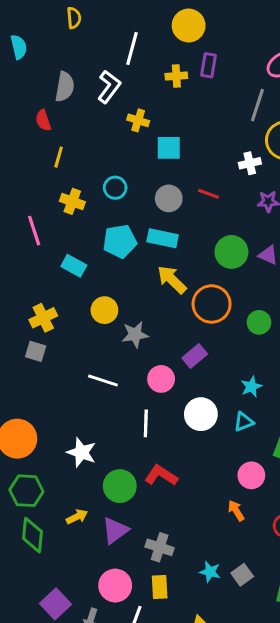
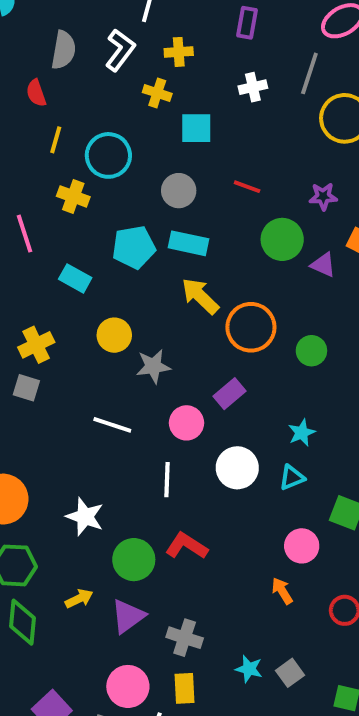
yellow cross: (176, 76) -> (179, 52), moved
white cross: (250, 163) -> (253, 87), moved
cyan circle: (115, 188) -> (108, 155), moved, size x1.5
gray circle: (169, 198) -> (179, 191), moved
green circle: (231, 252) -> (282, 239), moved

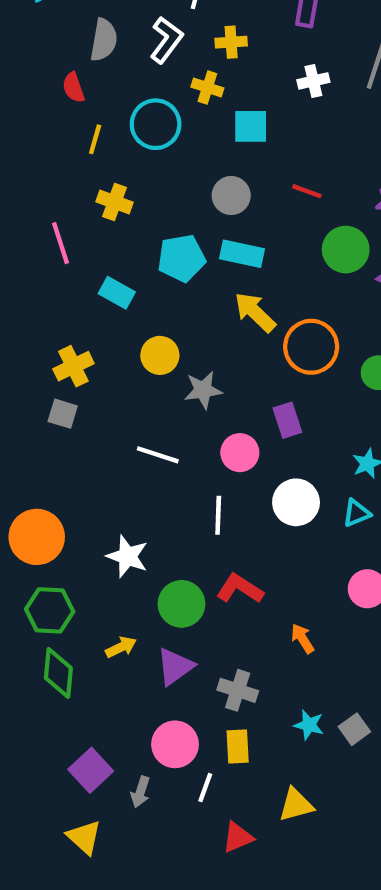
cyan circle: (108, 155) -> (156, 124), moved
purple rectangle: (229, 394) -> (287, 420), turned -68
orange arrow: (282, 591) -> (302, 638), moved

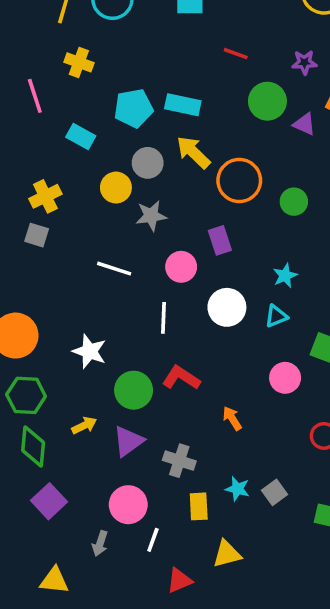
gray circle: (231, 196) -> (148, 163), moved
yellow rectangle: (238, 746) -> (199, 506), moved
purple square: (91, 770) -> (49, 501), moved
yellow triangle: (84, 837) -> (54, 580), turned -36

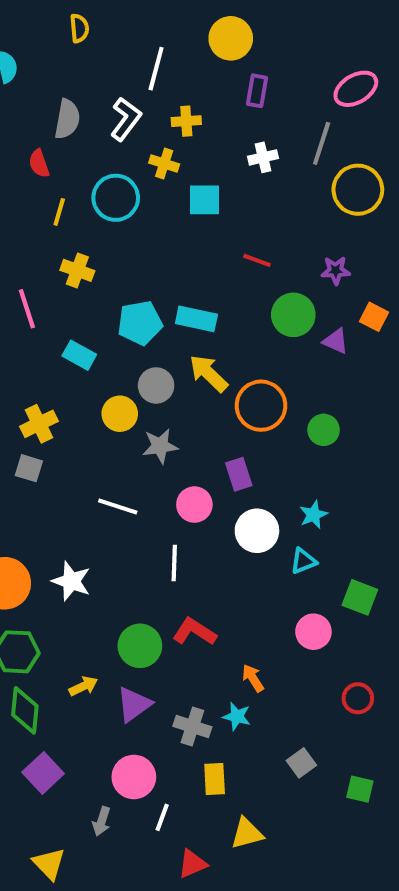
white circle: (227, 307) -> (257, 531), moved
white star: (89, 351) -> (71, 581), moved
cyan star: (237, 489) -> (237, 716), moved
yellow triangle: (54, 580) -> (49, 864), turned 40

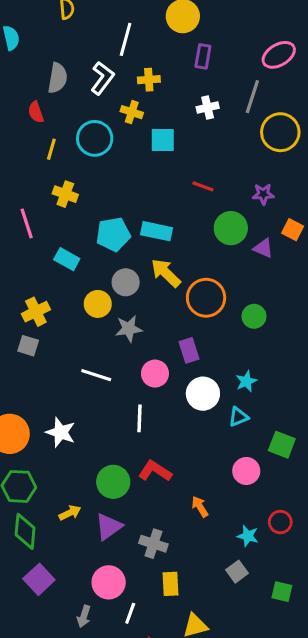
cyan star: (237, 716) -> (248, 536), moved

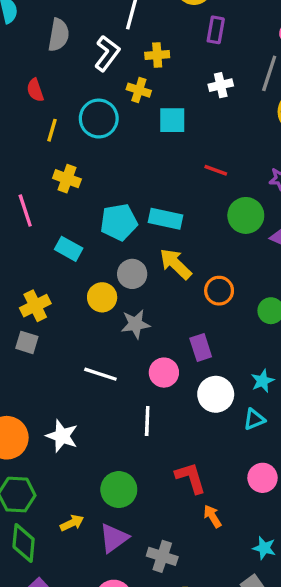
gray semicircle: (58, 78) -> (59, 35), moved
orange circle: (206, 298) -> (219, 291), size x0.7
red L-shape: (155, 471) -> (191, 478), moved, turned 40

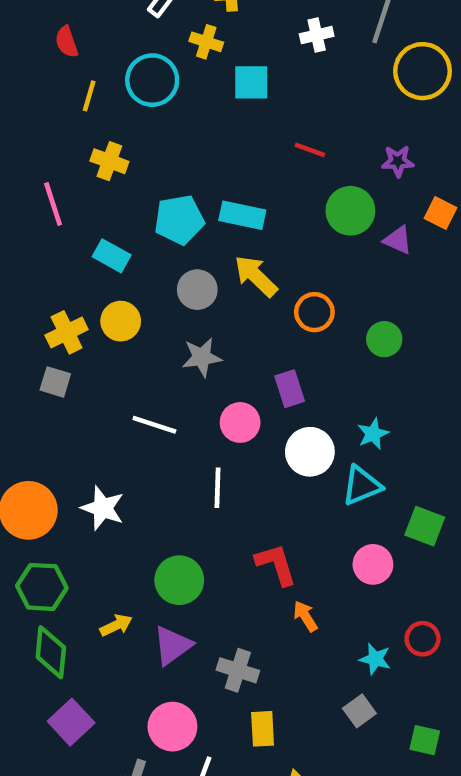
yellow circle: (102, 297) -> (121, 321), moved
cyan triangle: (254, 419) -> (362, 486), size x1.4

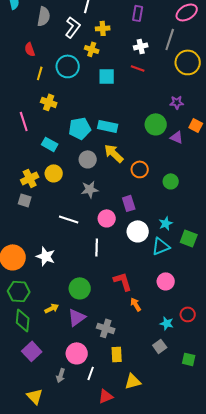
cyan square: (251, 82) -> (107, 76), moved
red line: (310, 150) -> (138, 68), moved
green square: (425, 526) -> (189, 238), moved

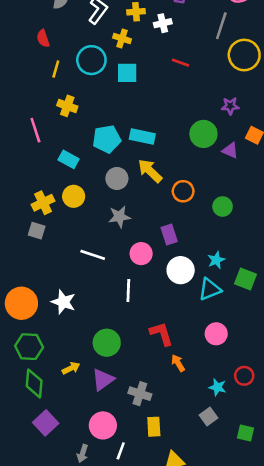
white cross: (141, 46) -> (163, 23), moved
cyan square: (107, 76) -> (127, 73), moved

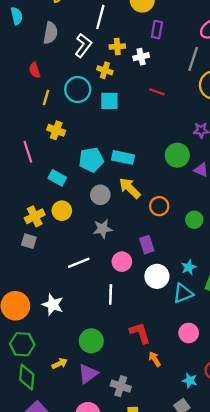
white line: (93, 255) -> (79, 263), turned -40

